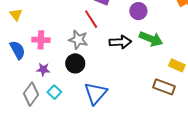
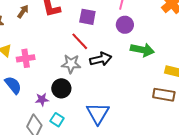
pink cross: (41, 40) -> (26, 58), moved
black arrow: (120, 42) -> (101, 59), moved
black circle: (75, 63) -> (61, 88), moved

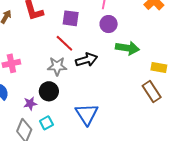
brown rectangle: (164, 95) -> (152, 92), turned 50
cyan square: (57, 120) -> (46, 123), turned 32

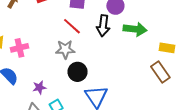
black arrow: (86, 60) -> (103, 26), moved, turned 115
black circle: (49, 91) -> (78, 72), moved

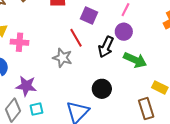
black circle: (78, 72) -> (102, 89), moved
purple star: (39, 87) -> (26, 86), size x1.5

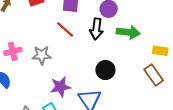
gray star: (62, 58) -> (42, 55), moved
purple star: (26, 86) -> (60, 87), moved

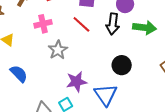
pink cross: (13, 51) -> (43, 24), moved
gray star: (42, 55) -> (58, 50), turned -30

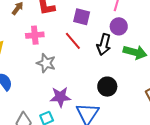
gray star: (58, 50) -> (46, 63), turned -30

